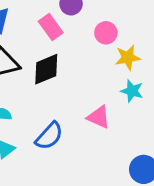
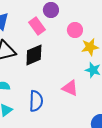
blue semicircle: (49, 136) -> (36, 101), turned -40

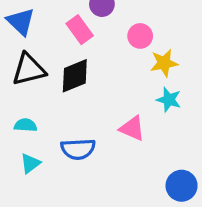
blue semicircle: (36, 101) -> (78, 149), turned 85

